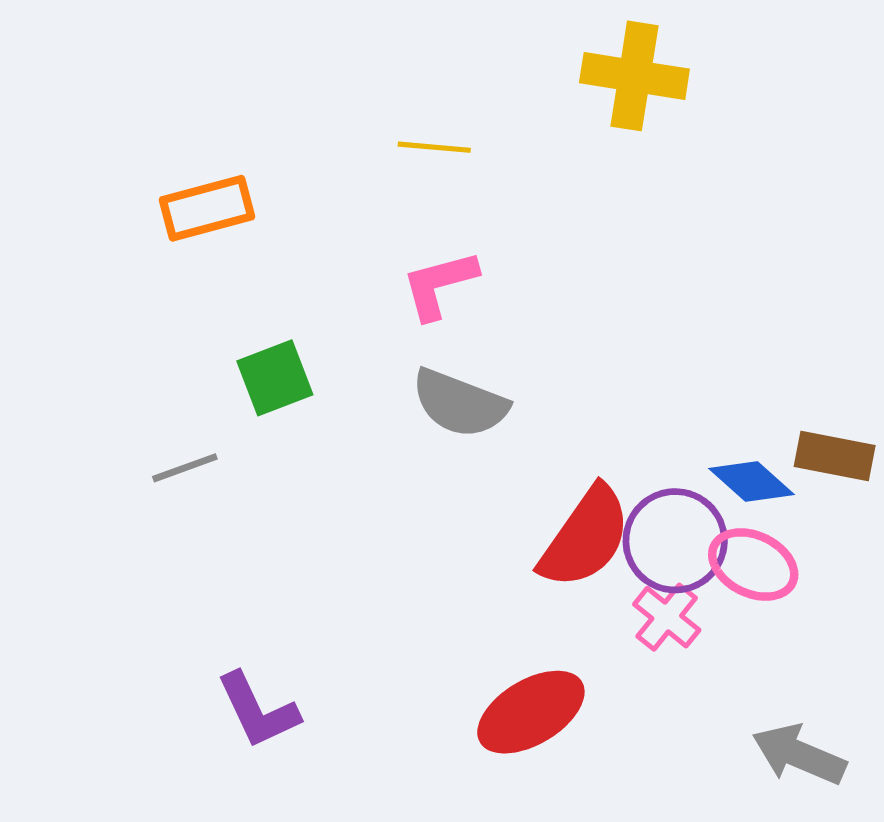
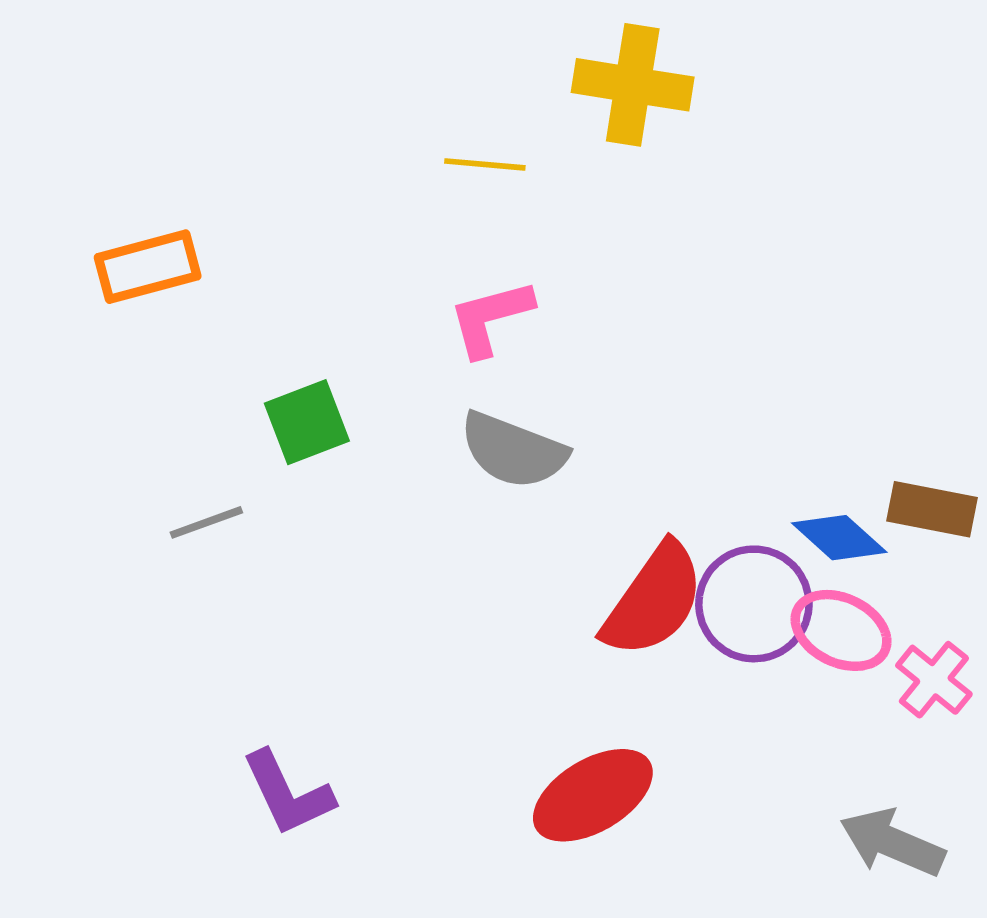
yellow cross: (634, 76) -> (633, 85), moved
orange rectangle: (207, 208) -> (148, 267), moved
pink cross: (667, 617) -> (934, 680), moved

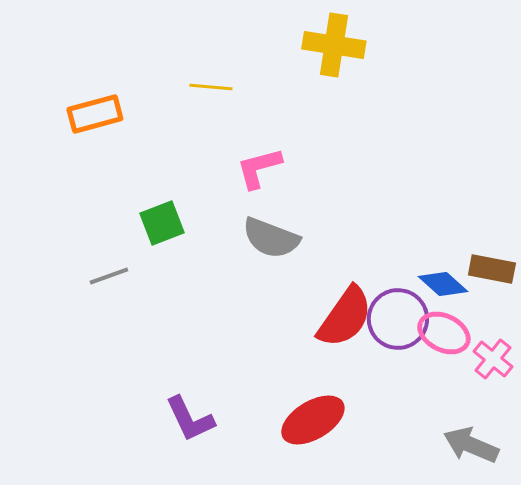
yellow line: (485, 164) -> (211, 87), moved
orange rectangle: (148, 267) -> (95, 114), moved
purple L-shape: (288, 793) -> (190, 419), moved

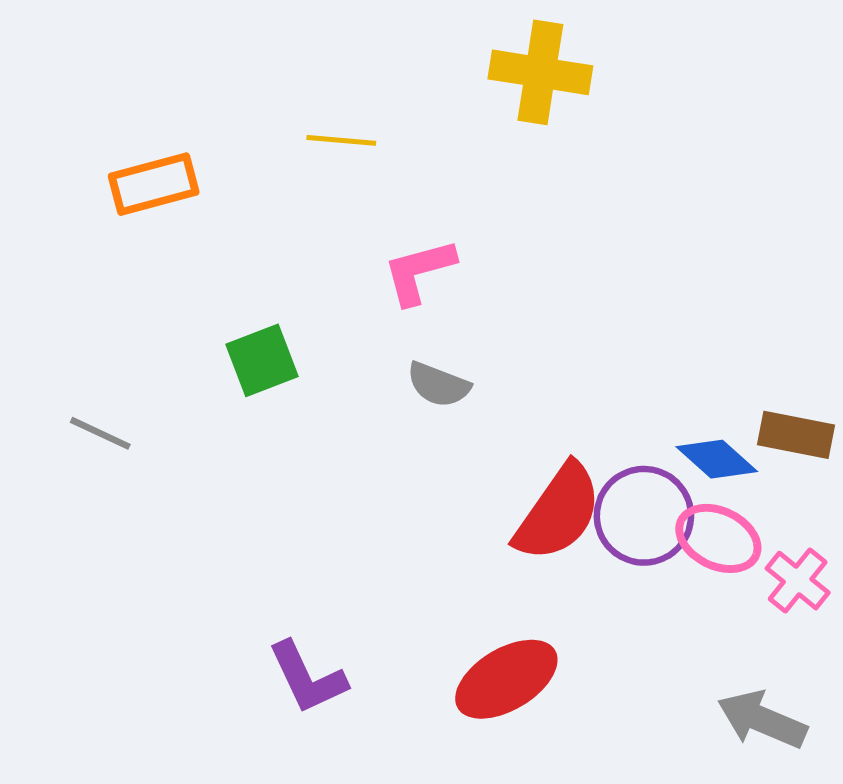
gray semicircle: (271, 238) -> (438, 385), size x0.7
gray line: (109, 276) -> (100, 433), moved, turned 45

